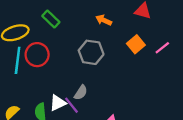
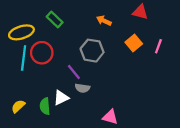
pink line: (162, 48) -> (158, 46), turned -32
gray semicircle: (81, 93) -> (82, 88), turned 64
purple line: (72, 105) -> (74, 72), moved

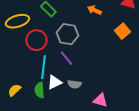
gray hexagon: (92, 51) -> (67, 34), moved
cyan line: (24, 58) -> (43, 67), moved
gray semicircle: (82, 88) -> (74, 84), moved

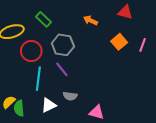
white triangle: (54, 82) -> (49, 105), moved
green semicircle: (39, 90) -> (19, 108), moved

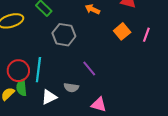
red circle: (31, 51) -> (18, 71), moved
purple line: (62, 69) -> (89, 69), moved
green semicircle: (19, 108) -> (22, 88), moved

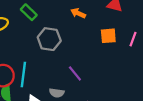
orange square: (122, 31) -> (108, 36), turned 35

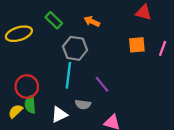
orange arrow: (78, 13) -> (92, 21), moved
cyan line: (23, 75) -> (68, 75), moved

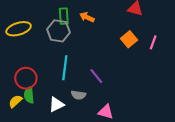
green rectangle: (54, 20) -> (64, 16), moved, turned 42
orange square: (137, 45) -> (129, 39), turned -35
gray hexagon: (75, 48) -> (58, 31), moved

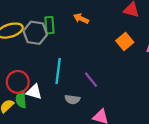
green rectangle: (64, 16) -> (49, 25), moved
gray hexagon: (58, 31) -> (35, 33), moved
white triangle: (56, 104) -> (34, 92), moved, turned 42

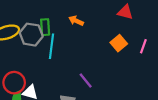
cyan line: (58, 71) -> (52, 46), moved

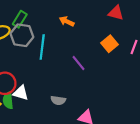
green rectangle: (45, 27) -> (20, 19), moved, turned 35
purple line: (86, 80) -> (78, 63), moved

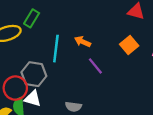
orange arrow: (67, 21) -> (83, 42), moved
gray hexagon: (22, 35) -> (34, 74), moved

